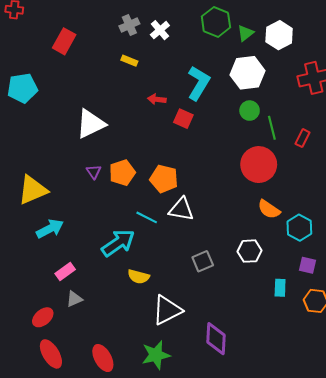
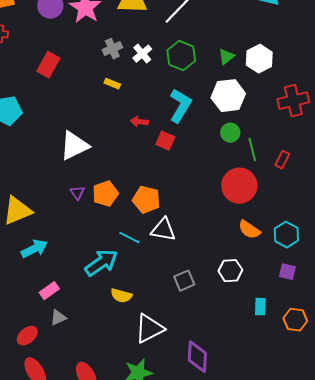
green hexagon: (216, 22) -> (181, 56), moved
cyan hexagon: (299, 228) -> (286, 235), moved
purple square: (308, 265) -> (287, 272), moved

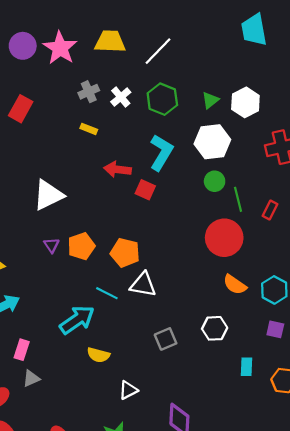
red arrow: (139, 122) -> (118, 169), size x1.4
pink rectangle: (49, 291) -> (22, 350), turned -36
white triangle: (149, 329) -> (128, 390), size x0.6

